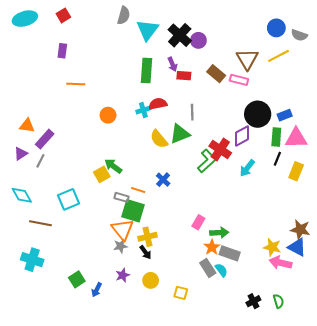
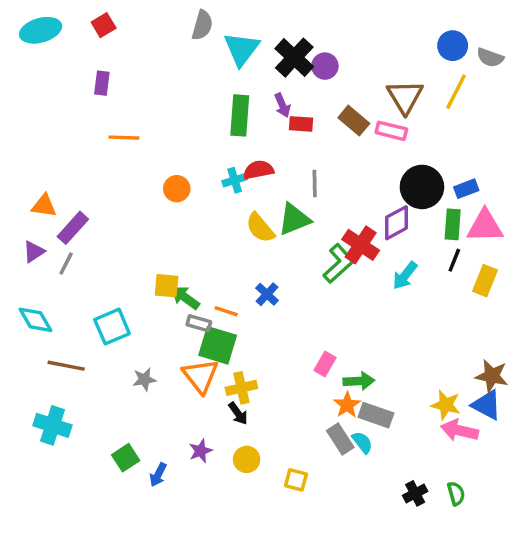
yellow line: (278, 56) -> (456, 92), turned -35
green arrow: (113, 166) -> (185, 298), moved
yellow square: (102, 174) -> (167, 286), turned 35
gray star: (120, 246) -> (144, 379), moved

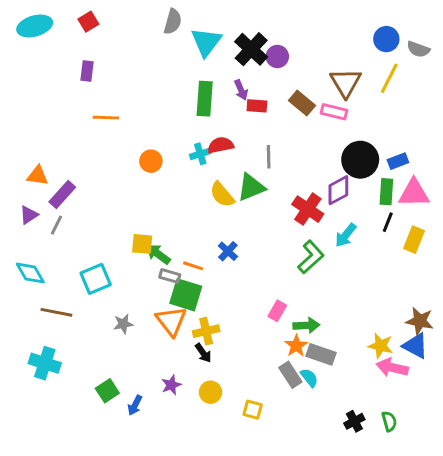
green L-shape: (339, 264) -> (311, 257), moved

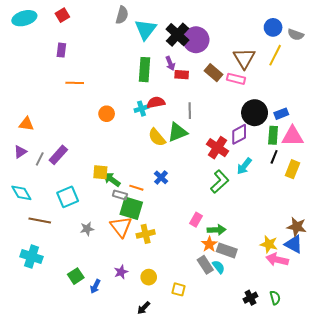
purple circle: (277, 56) -> (196, 40), size x1.6
purple rectangle: (62, 195) -> (58, 155), moved
black arrow: (203, 353) -> (144, 308), moved, turned 80

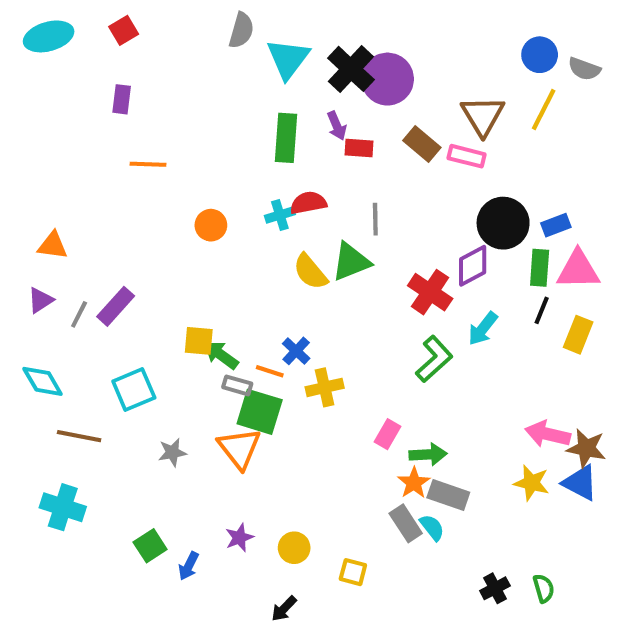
blue cross: (161, 177) -> (296, 351), moved
yellow cross: (146, 234) -> (325, 387), moved
pink arrow: (277, 260) -> (548, 434), moved

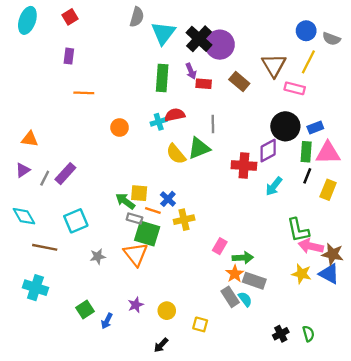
cyan ellipse: (49, 36) -> (27, 20), turned -55
pink rectangle: (467, 156) -> (295, 88), moved
red cross: (430, 292) -> (244, 166), turned -30
yellow square: (199, 341) -> (139, 193), moved
green L-shape: (434, 359) -> (298, 230), moved, turned 120

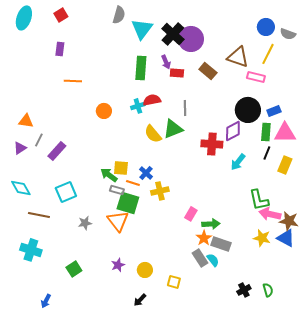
brown triangle: (274, 65) -> (238, 57), turned -40
gray line: (45, 178) -> (39, 140), moved
blue arrow: (107, 321) -> (46, 301), moved

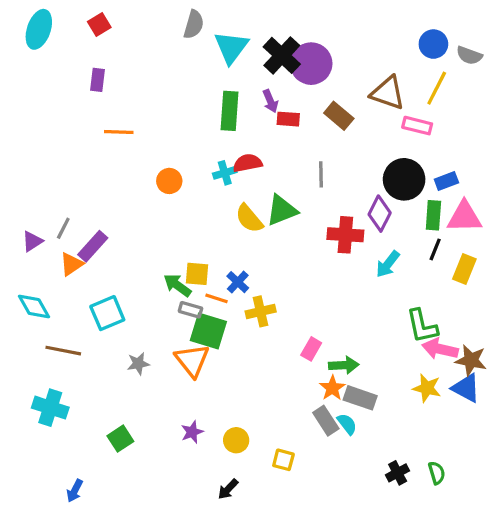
gray line: (185, 108) -> (321, 174), moved
orange triangle: (26, 121) -> (71, 264), moved, turned -42
purple diamond: (233, 131) -> (380, 214), turned -35

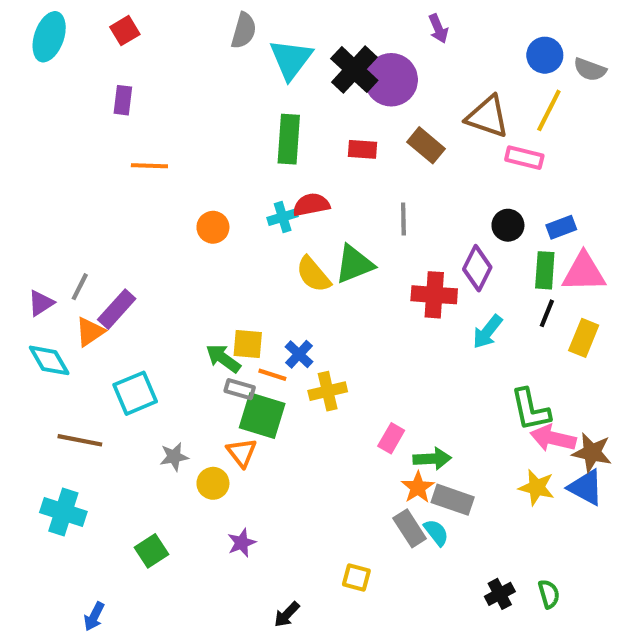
purple arrow: (270, 101) -> (438, 29), moved
black circle: (404, 179) -> (508, 225), size x0.6
cyan diamond: (34, 307) -> (49, 360), moved
orange triangle: (192, 360) -> (242, 453), size x0.7
yellow circle: (236, 440) -> (213, 483), moved

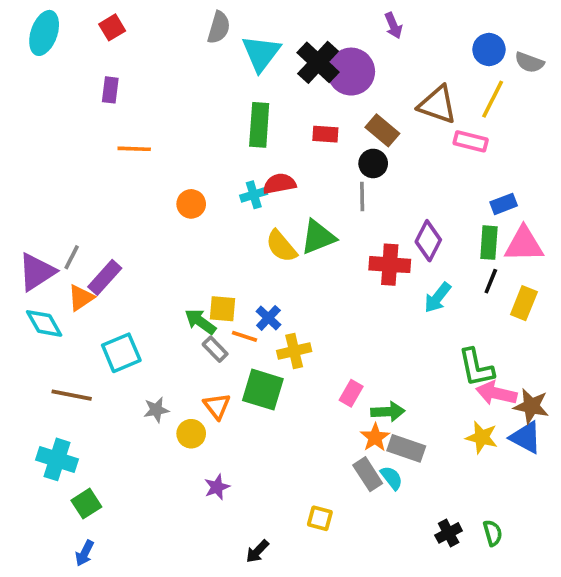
black circle: (508, 225) -> (373, 163), moved
purple triangle: (41, 303) -> (37, 272), size x1.6
gray rectangle: (240, 389) -> (215, 349), turned 30
green square: (262, 416) -> (263, 390), moved
green square: (152, 551) -> (86, 504), moved

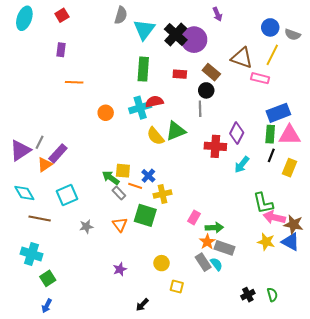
cyan cross: (254, 195) -> (140, 108), size x1.5
blue rectangle: (504, 204) -> (278, 113), size x1.6
cyan diamond: (44, 323) -> (24, 193), moved
yellow circle: (191, 434) -> (162, 263), moved

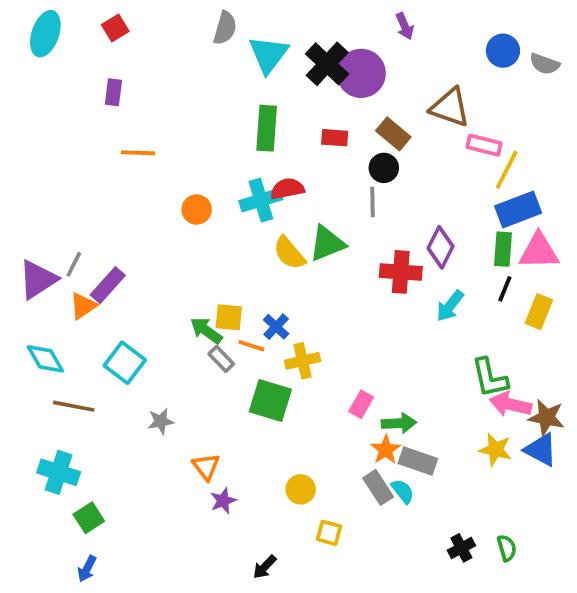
yellow line: (272, 55) -> (507, 170), moved
cyan square: (67, 195) -> (125, 363), turned -30
orange triangle: (120, 225) -> (206, 467), moved

